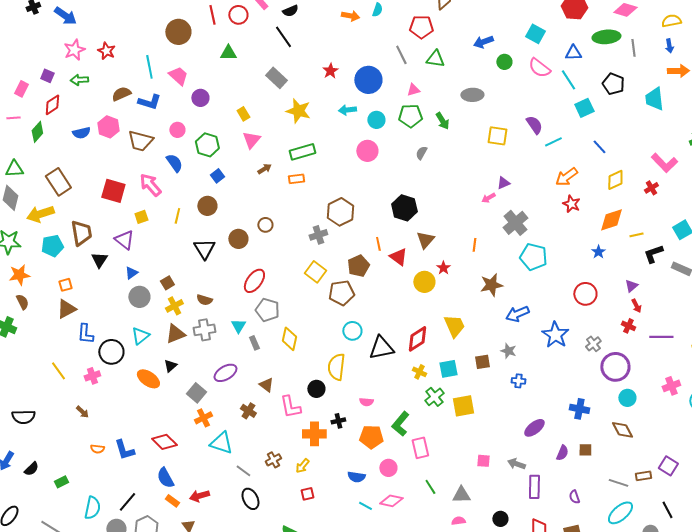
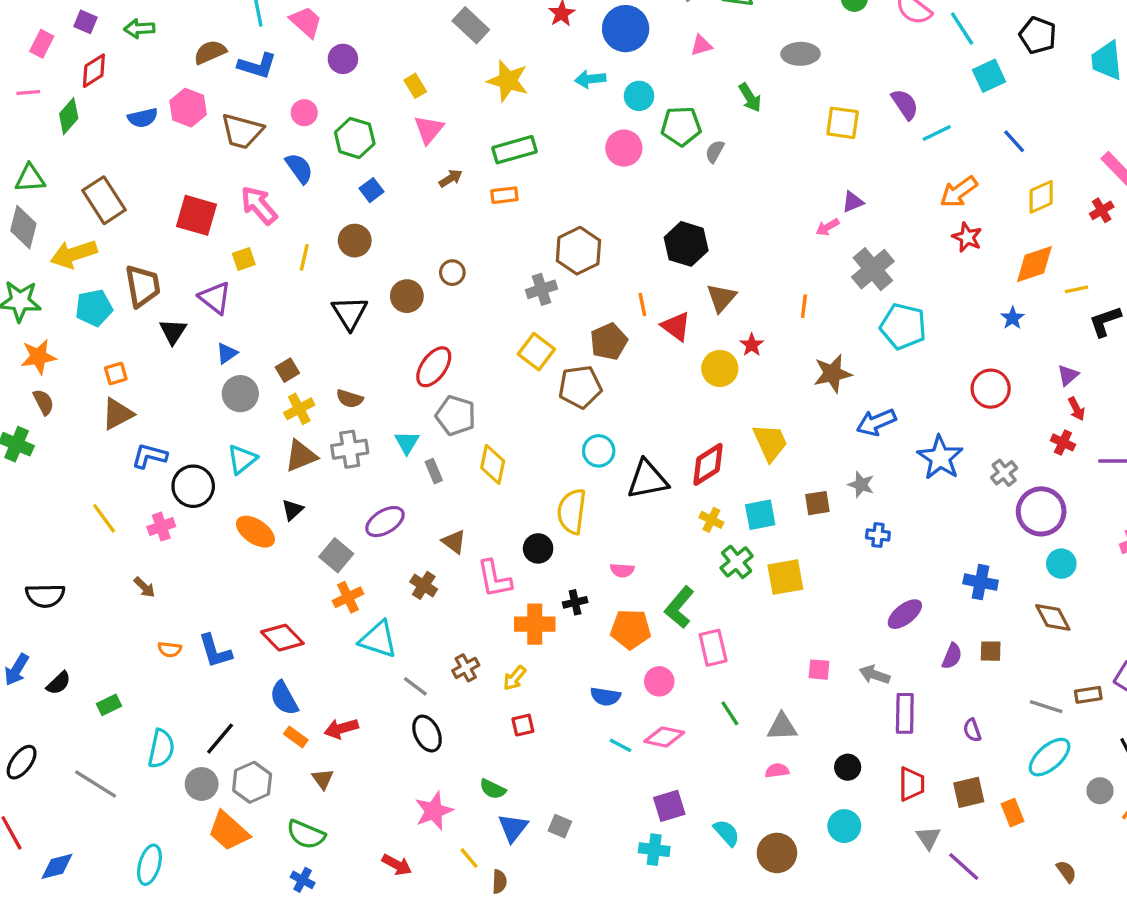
green pentagon: (410, 116) -> (681, 126), moved
blue L-shape: (85, 334) -> (149, 456), turned 100

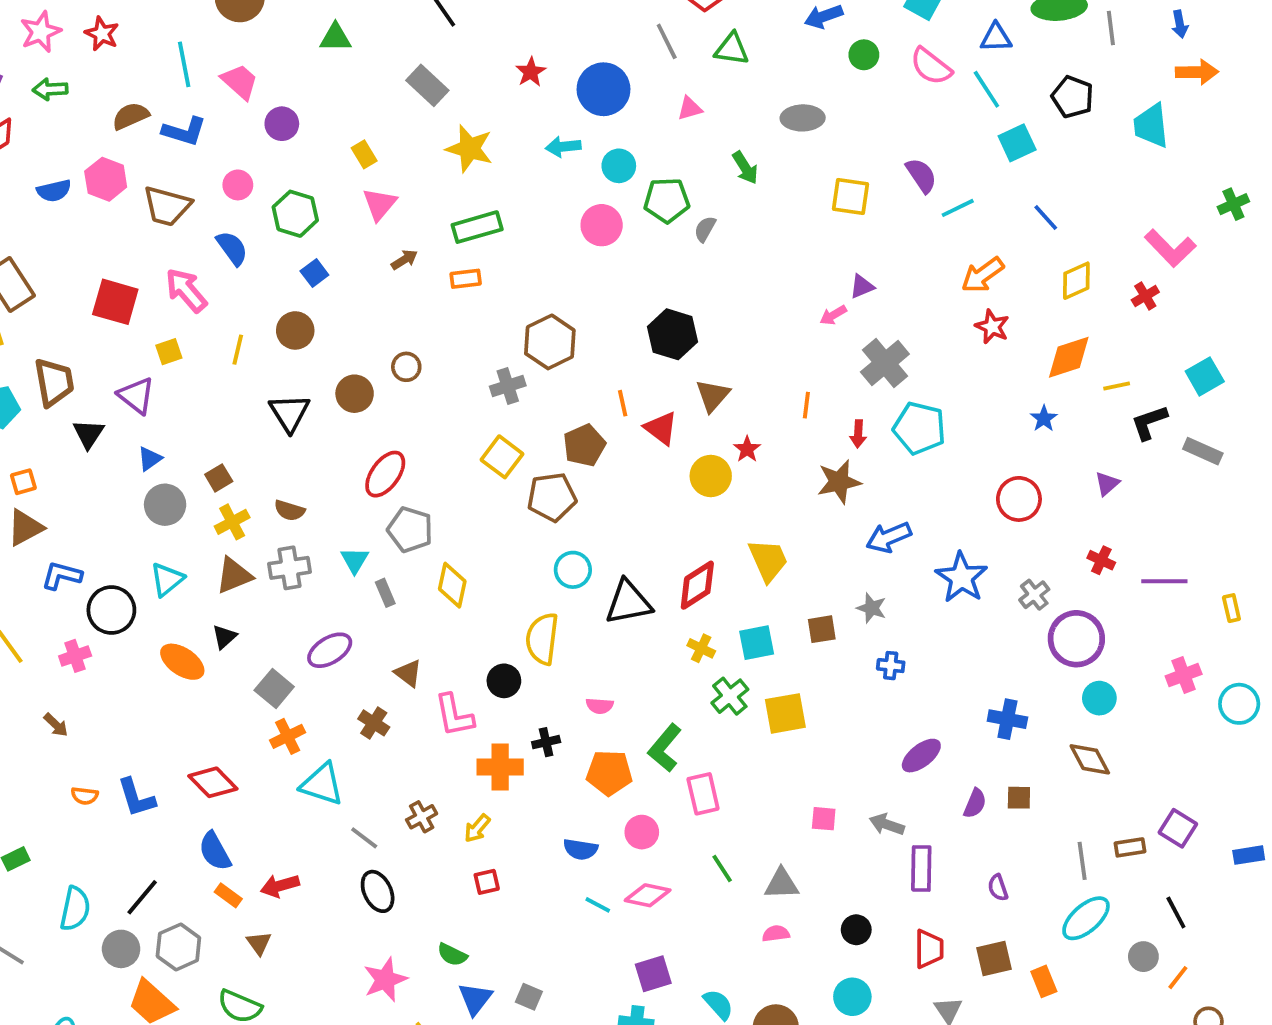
red arrow: (1076, 409) -> (858, 434), moved, turned 30
gray line: (1046, 707) -> (1082, 861), turned 64

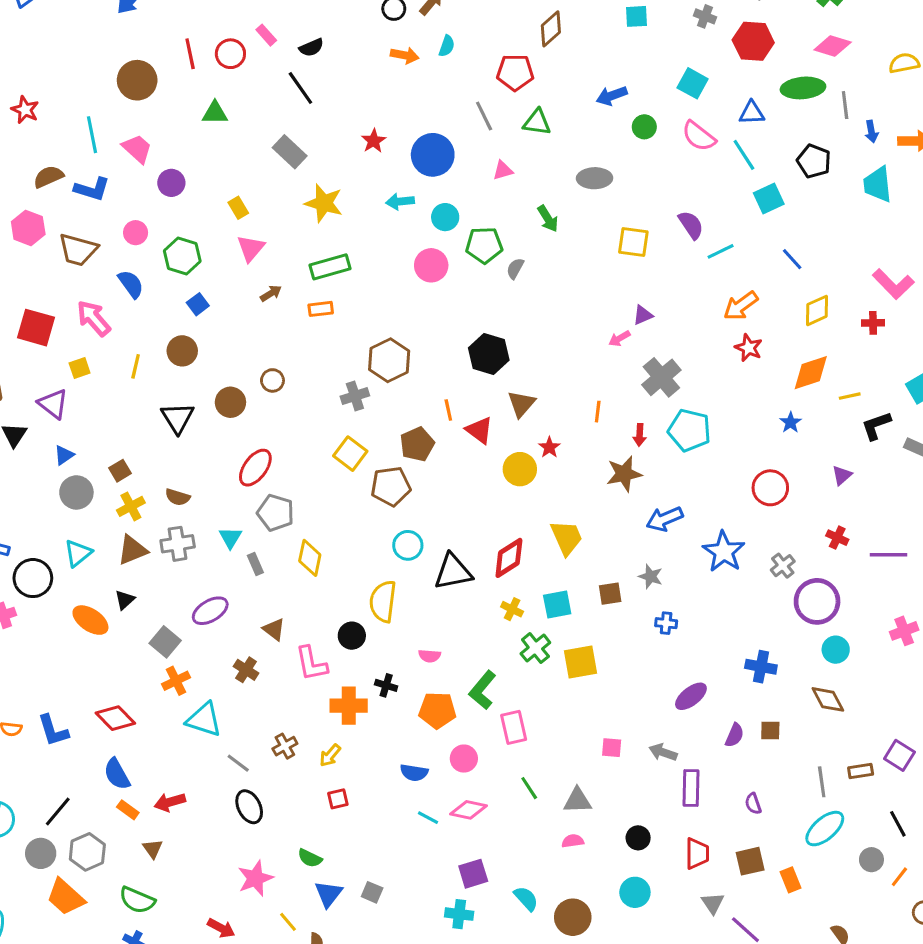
blue arrow: (1180, 24) -> (871, 132), moved
red cross: (1145, 296) -> (873, 323), turned 30
black cross: (546, 742) -> (386, 685), turned 30

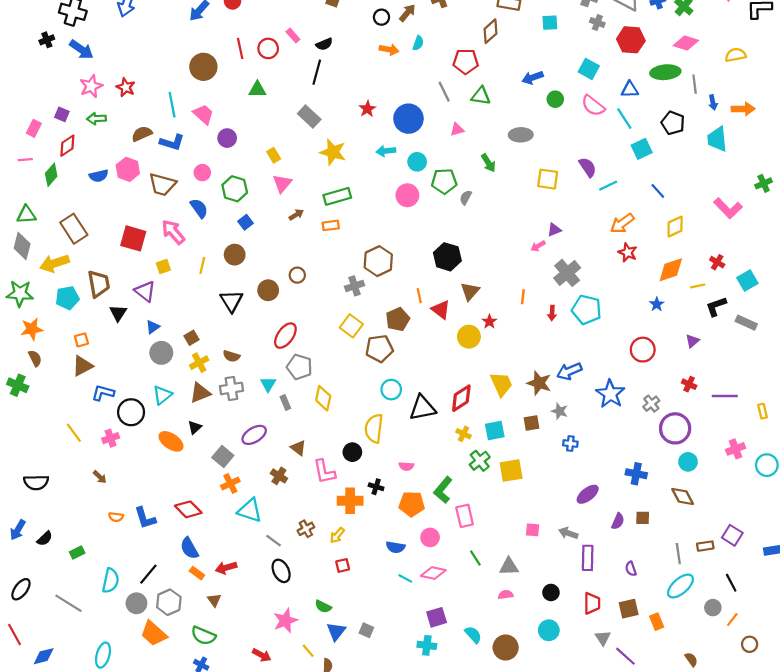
black line: (300, 88) -> (317, 72), turned 50
red cross: (873, 323) -> (717, 262), moved, turned 32
brown star: (624, 474) -> (539, 383), moved, turned 30

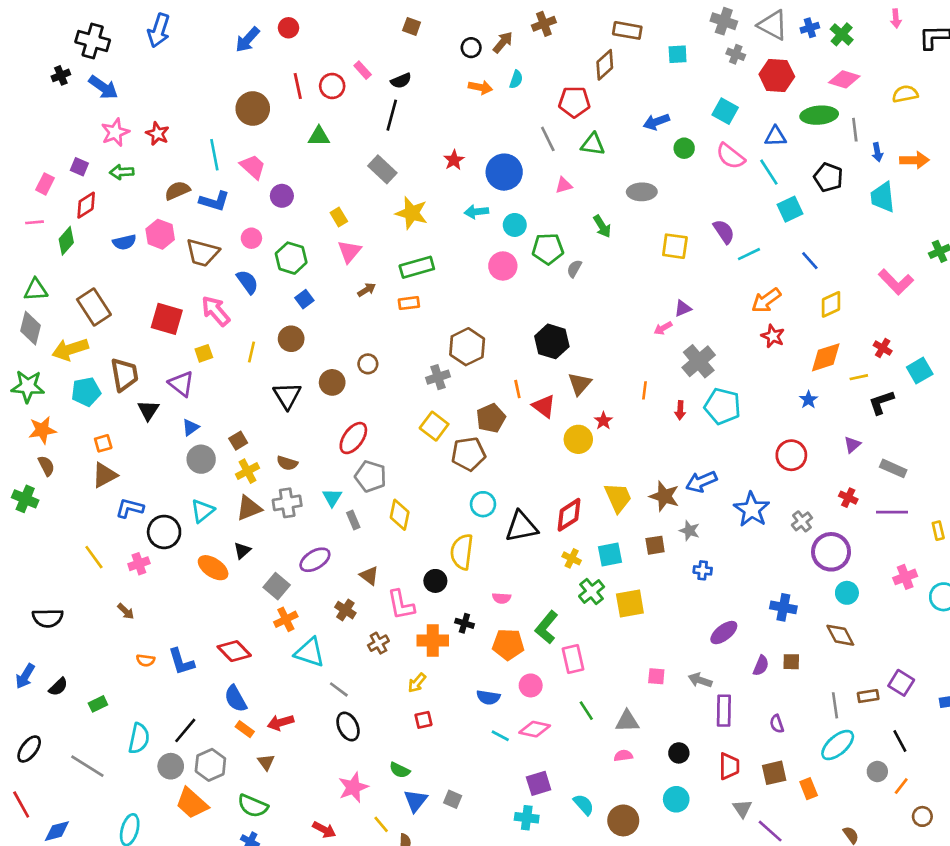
gray rectangle: (746, 323) -> (893, 468), moved
brown cross: (306, 529) -> (378, 643), moved

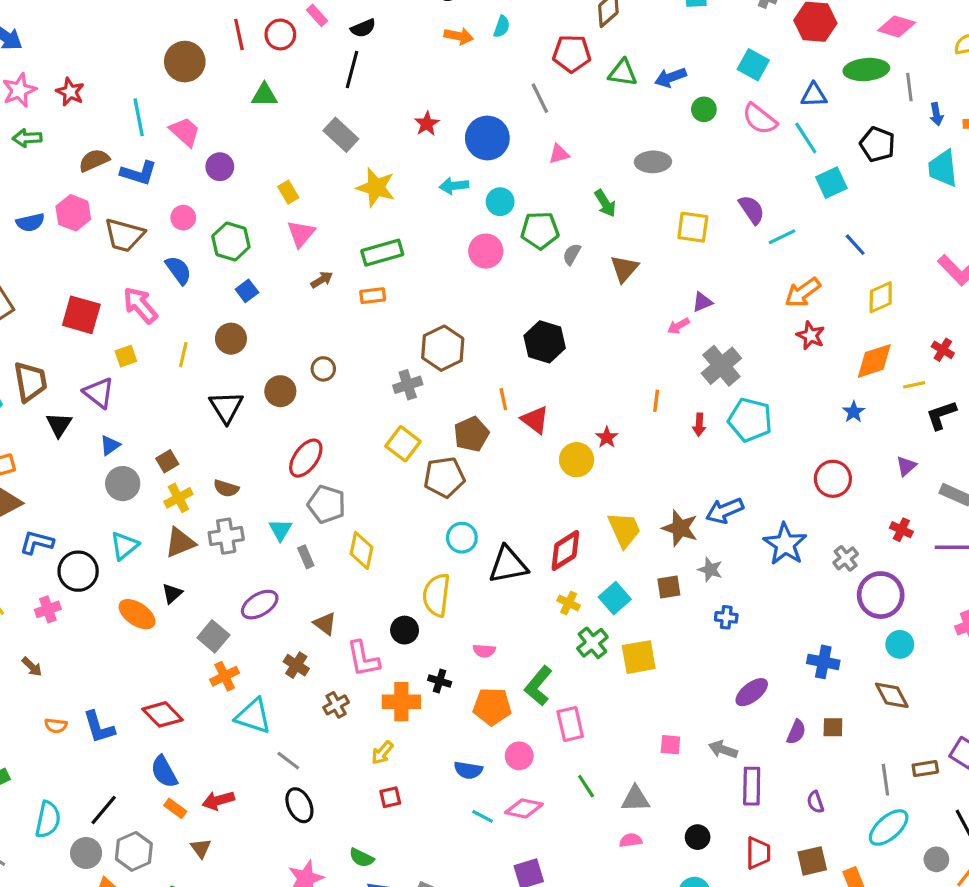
green triangle: (593, 144) -> (623, 73), moved
brown triangle: (580, 384) -> (624, 269), moved
cyan square: (610, 554) -> (615, 598), turned -30

